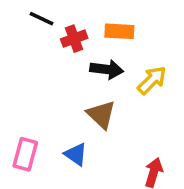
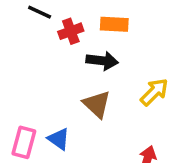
yellow arrow: (152, 80) -> (154, 92), moved
blue triangle: (76, 154) -> (59, 139), moved

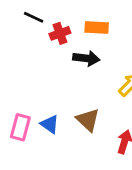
brown triangle: (97, 104) -> (88, 120), moved

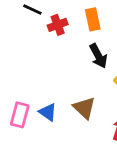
orange rectangle: (97, 28) -> (93, 19), turned 75
black arrow: (86, 58) -> (98, 56), moved, turned 55

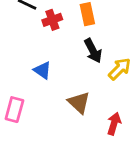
blue triangle: (48, 112) -> (42, 70), moved

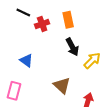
blue triangle: (42, 70) -> (26, 60), moved

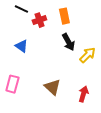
blue triangle: (26, 60) -> (21, 46), moved
brown triangle: (62, 86) -> (52, 87), moved

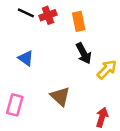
red cross: (39, 20) -> (48, 15), moved
brown triangle: (52, 87) -> (60, 96), moved

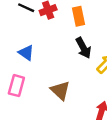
pink rectangle: (15, 105) -> (16, 86), moved

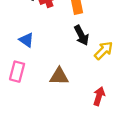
brown triangle: (60, 90) -> (59, 76), turned -42

